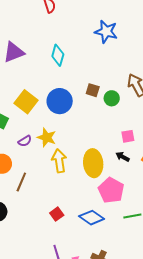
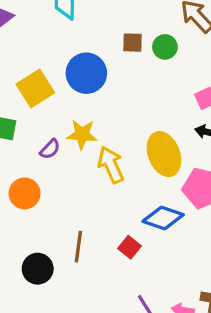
yellow square: (26, 102) -> (35, 88), turned 35
brown line: (21, 182) -> (78, 247), moved
blue diamond: (92, 218) -> (163, 218), moved

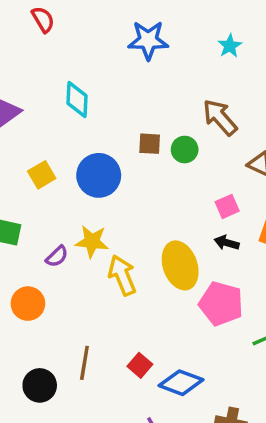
yellow square: (35, 88) -> (42, 175), moved, size x0.7
blue diamond: (163, 218) -> (181, 383), moved

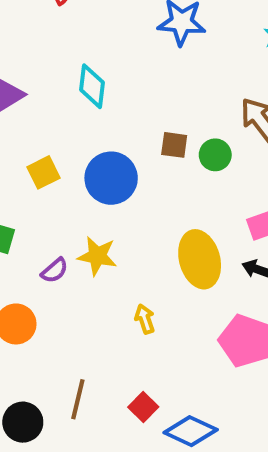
yellow ellipse: (180, 265) -> (200, 259), moved
yellow arrow: (122, 275) -> (145, 319), moved, size x0.6

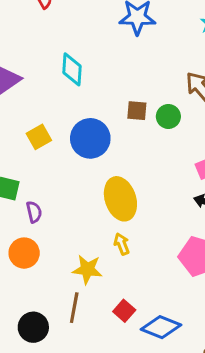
yellow star: (97, 256) -> (87, 269), moved
yellow ellipse: (200, 259) -> (120, 199), moved
purple semicircle: (54, 271) -> (34, 212), moved, turned -60

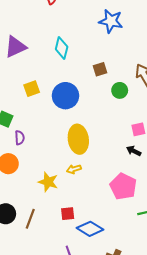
brown square: (137, 111) -> (100, 69), moved, turned -32
yellow arrow: (122, 244) -> (74, 169), turned -96
brown line: (74, 308) -> (30, 219), moved
red square: (124, 311) -> (68, 214), turned 32

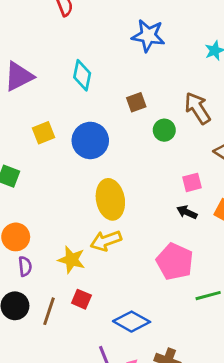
purple semicircle: (20, 138) -> (25, 266), moved
yellow arrow: (74, 169) -> (106, 241), size x1.5
red square: (68, 214) -> (81, 299), moved, turned 32

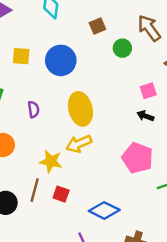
yellow square: (43, 133) -> (21, 56), turned 30
purple semicircle: (25, 266) -> (34, 109), moved
brown line: (49, 311) -> (35, 190), moved

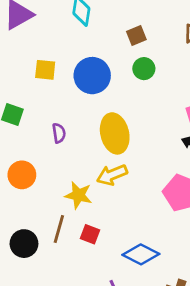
green circle: (122, 48) -> (144, 69), moved

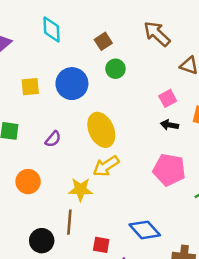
purple semicircle: (59, 133) -> (53, 139), turned 60
red square: (90, 234) -> (101, 245), moved
blue diamond: (141, 254) -> (145, 230), turned 32

